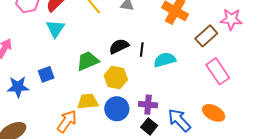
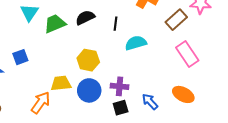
black semicircle: (119, 46) -> (85, 18), moved
black line: (142, 49) -> (115, 24), moved
green trapezoid: (88, 61) -> (55, 24), moved
blue arrow: (179, 120) -> (150, 102), size x0.7
black square: (149, 126) -> (121, 108), turned 35

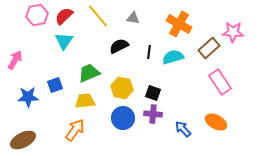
green trapezoid: (55, 24) -> (89, 73), moved
cyan semicircle: (136, 43) -> (173, 57), moved
yellow trapezoid: (61, 83) -> (85, 101), moved
black square: (121, 108) -> (153, 93), moved, turned 35

